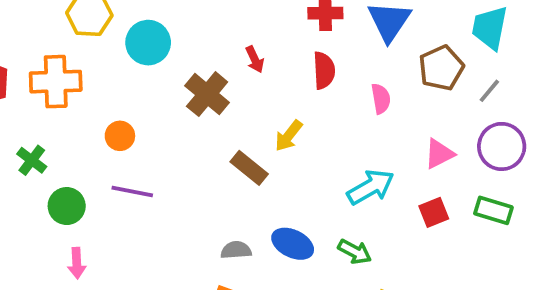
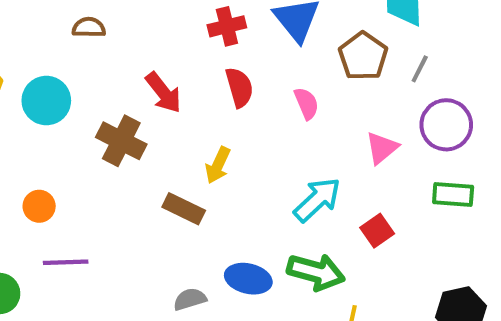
red arrow: (255, 59) -> (163, 93), size x1.5
red square: (434, 212) -> (377, 231), moved
green arrow: (355, 252) -> (316, 272), size x1.5

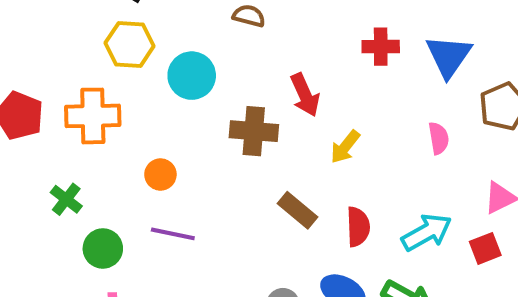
red semicircle: (239, 87) -> (358, 227), moved
brown cross: (121, 141) -> (254, 131), turned -36
yellow arrow: (218, 165) -> (345, 147), moved
red square: (377, 231) -> (485, 248), moved

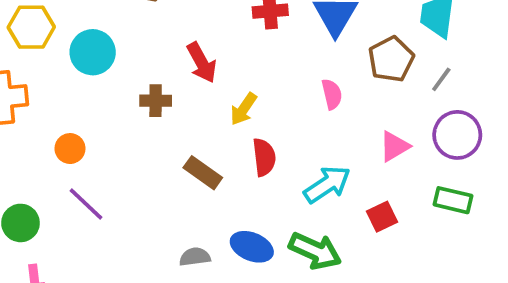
brown cross: (254, 131) -> (156, 101), size x0.7
red semicircle: (358, 227) -> (264, 157), moved
purple line: (173, 234) -> (86, 204), turned 36
red square: (485, 248) -> (382, 217), moved

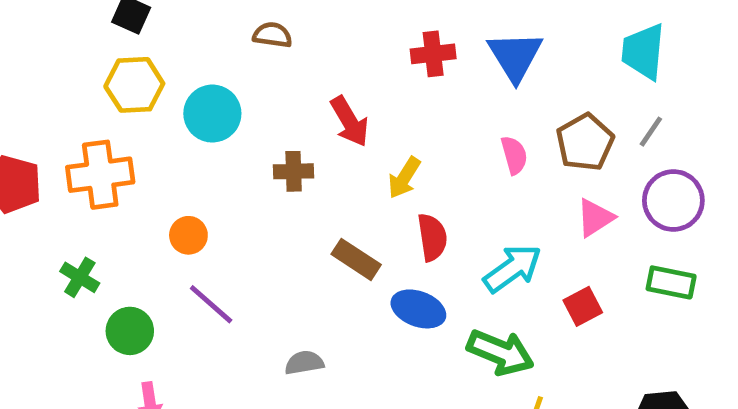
brown pentagon: (391, 59) -> (585, 142), moved
blue ellipse: (252, 247) -> (418, 309), moved
gray semicircle: (195, 257) -> (304, 363), moved

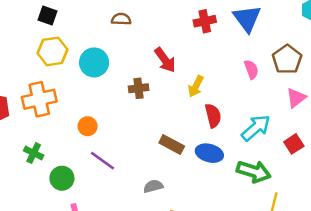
brown rectangle: (356, 259) -> (172, 144), moved

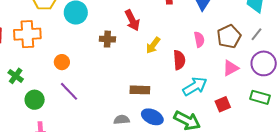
red semicircle: (213, 116) -> (179, 60), moved
brown rectangle: (172, 144) -> (140, 90), moved, turned -36
blue ellipse: (209, 153) -> (152, 117), moved
gray semicircle: (153, 186) -> (122, 120), moved

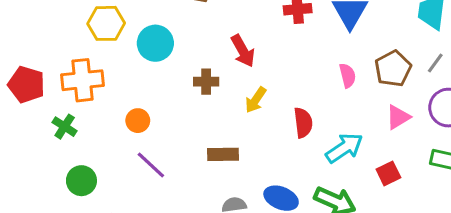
yellow arrow: (153, 45) -> (256, 100), moved
red semicircle: (179, 60) -> (303, 123), moved
green cross: (16, 76) -> (65, 127), moved
brown rectangle: (140, 90) -> (223, 154), moved
green circle: (35, 100) -> (81, 181), moved

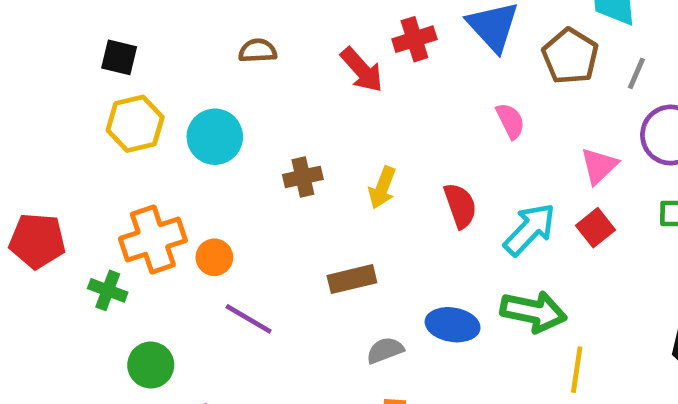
red arrow: (243, 51) -> (362, 70), moved
brown pentagon: (393, 69) -> (570, 56), moved
orange cross: (83, 80) -> (153, 239), moved
red square: (388, 173) -> (596, 228), moved

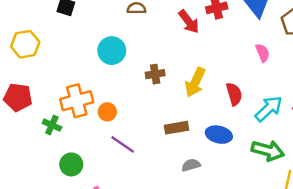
yellow hexagon: (135, 124) -> (25, 44), moved
yellow arrow: (382, 188) -> (195, 82), size x1.4
blue ellipse: (453, 325) -> (219, 135), moved

